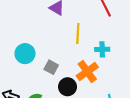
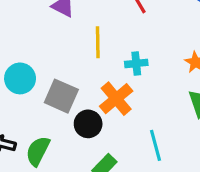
gray square: (51, 67) -> (61, 96), size x1.5

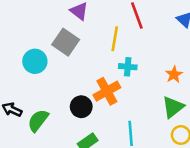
yellow line: (98, 42) -> (115, 39), moved
gray square: (61, 96) -> (66, 42), moved

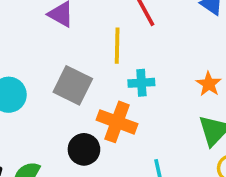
gray square: (66, 42) -> (73, 85), moved
orange cross: (107, 91) -> (117, 122), turned -32

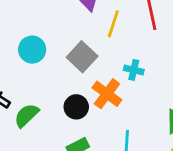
yellow line: (117, 46) -> (113, 24), moved

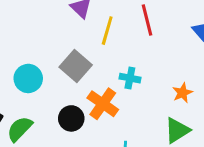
cyan circle: (32, 50) -> (28, 78), moved

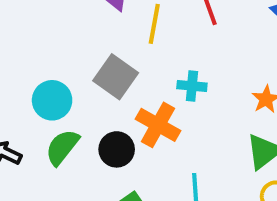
green semicircle: (20, 129) -> (62, 147), moved

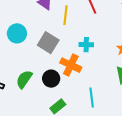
cyan circle: (52, 100) -> (17, 33), moved

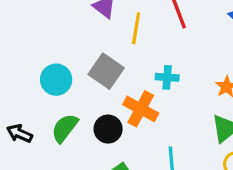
cyan circle: (17, 33) -> (56, 80), moved

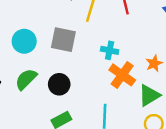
gray square: (106, 71) -> (63, 40), turned -30
orange cross: (141, 109) -> (122, 75), moved

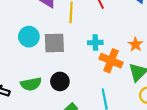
cyan circle: (24, 41) -> (29, 37), moved
green semicircle: (26, 79) -> (31, 84), turned -132

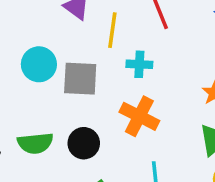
cyan cross: (95, 43) -> (139, 64), moved
orange cross: (111, 61) -> (139, 116), moved

